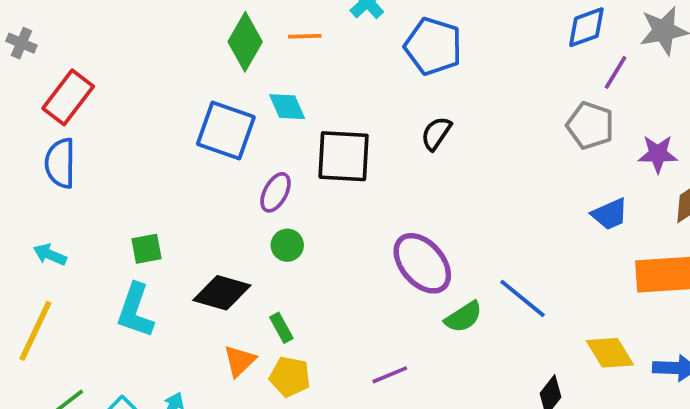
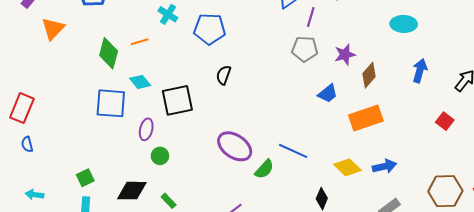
blue semicircle: (60, 163) -> (27, 144), size x0.6

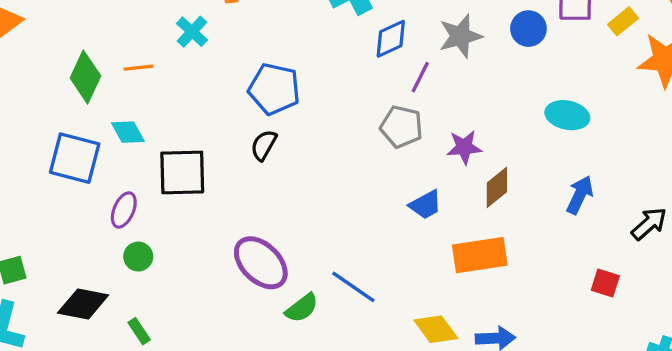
blue pentagon: (210, 29) -> (274, 89), moved
red square: (445, 121) -> (605, 283), turned -30

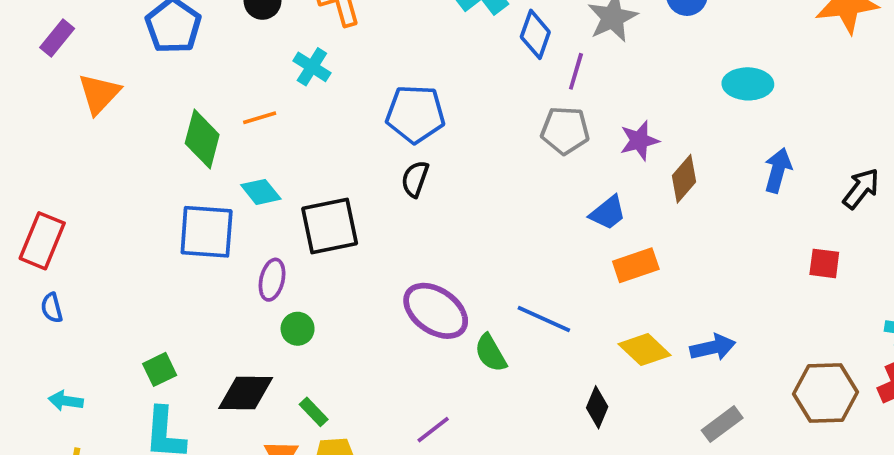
blue diamond: (391, 39) -> (535, 34), turned -36
orange rectangle: (480, 255) -> (636, 265), moved, size x0.7
green semicircle: (302, 308) -> (491, 353), turned 108

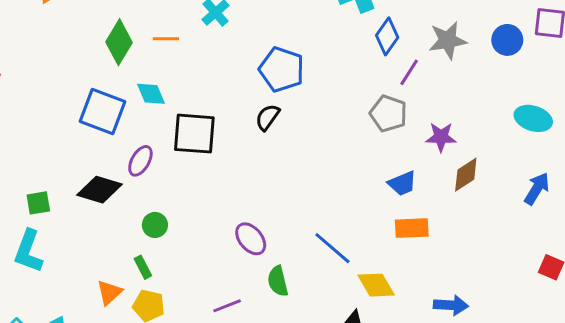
purple ellipse: (436, 311) -> (251, 239), moved, size x0.7
green circle: (298, 329) -> (155, 225), moved
yellow diamond: (644, 350) -> (376, 285), moved
green semicircle: (491, 353) -> (278, 281), moved
black diamond: (246, 393) -> (99, 190), moved

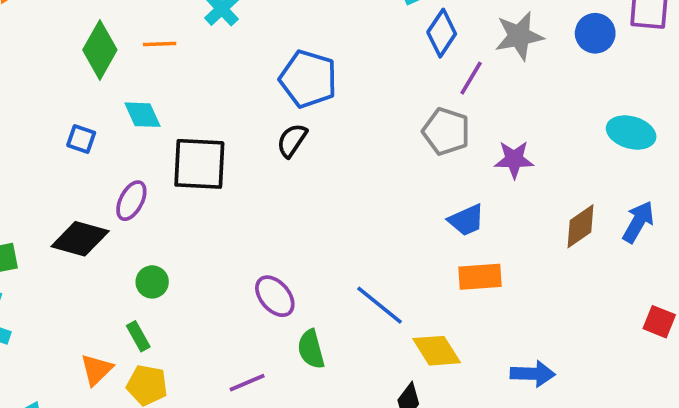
blue square: (102, 111) -> (81, 139), size x0.5
brown diamond: (466, 175) -> (580, 226), moved

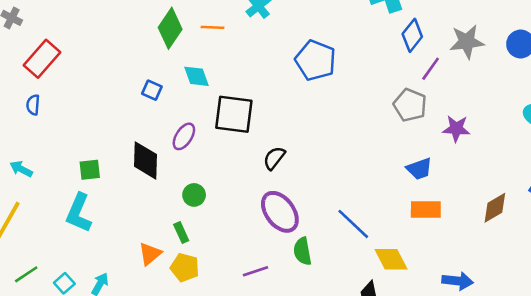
black semicircle: (292, 140) -> (274, 158), moved
brown diamond: (580, 226) -> (495, 208), moved
black diamond: (80, 239) -> (146, 160), turned 72
purple ellipse: (275, 296) -> (280, 212), size x1.4

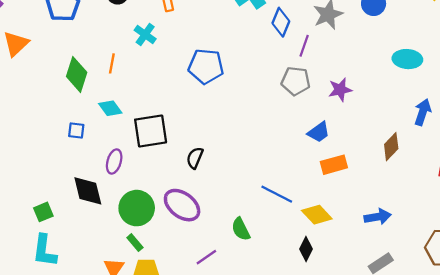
orange line: (213, 27) -> (112, 63), turned -66
green circle: (194, 195) -> (137, 208), size x1.8
purple ellipse: (280, 212) -> (182, 205), moved

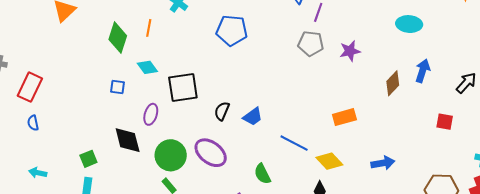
blue trapezoid: (319, 132) -> (253, 117), moved
brown diamond: (391, 147) -> (393, 83), moved

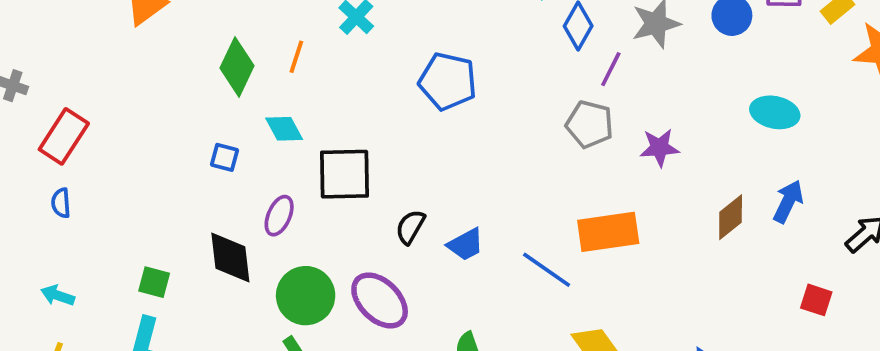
orange rectangle: (344, 117) -> (608, 232), moved, size x1.4
blue line: (294, 143) -> (547, 270), moved
green square: (88, 159) -> (154, 282), turned 30

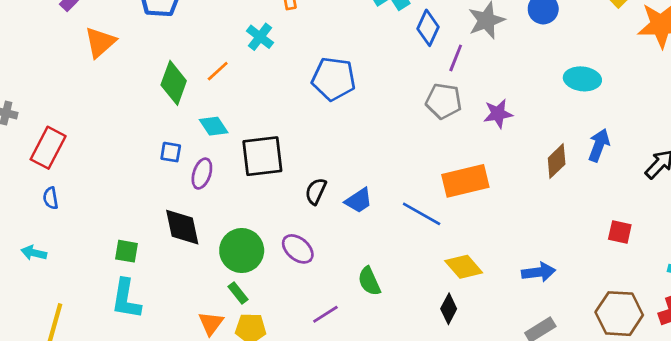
orange line: (296, 57) -> (218, 71), turned 35
purple ellipse: (279, 216) -> (202, 174), moved
cyan arrow: (58, 295) -> (34, 253), moved
purple ellipse: (380, 300) -> (298, 249), size x0.7
red square: (816, 300) -> (620, 232), moved

